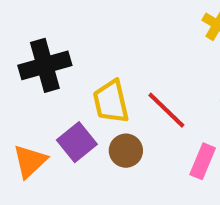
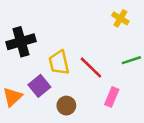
brown circle: (126, 151) -> (66, 106), moved

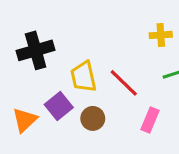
yellow cross: (120, 18) -> (161, 35), moved, turned -35
brown circle: (66, 106) -> (93, 118), moved

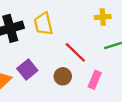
yellow trapezoid: (84, 77) -> (43, 24), moved
brown circle: (93, 118) -> (63, 76), moved

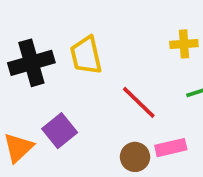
brown circle: (63, 76) -> (135, 157), moved
pink rectangle: (95, 80) -> (171, 148), turned 54

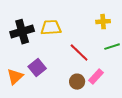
yellow trapezoid: (86, 55) -> (51, 28), turned 100
pink rectangle: (171, 148) -> (96, 77), turned -35

